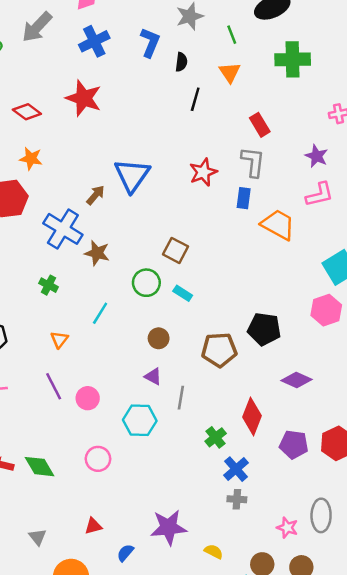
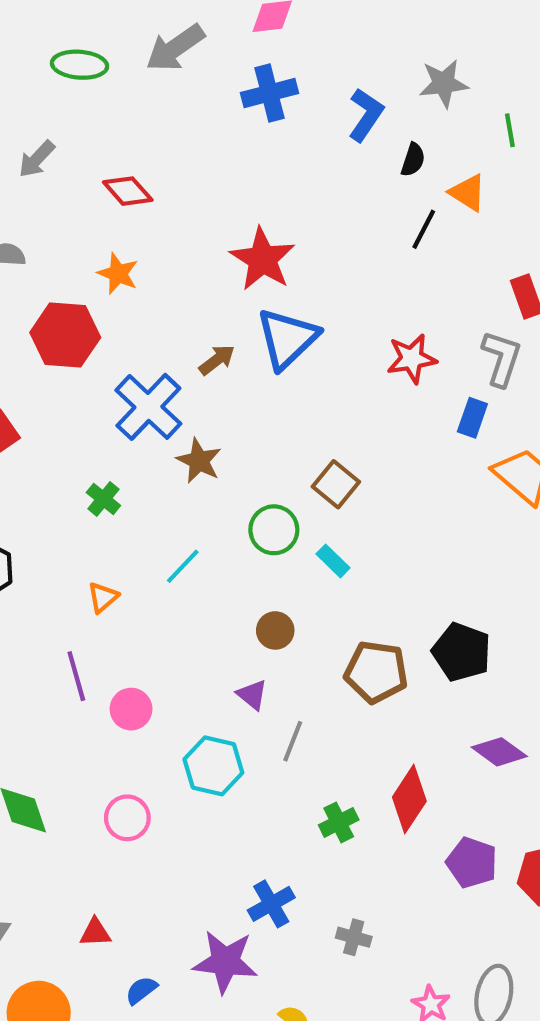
orange triangle: (230, 72) -> (468, 193), moved, turned -35
red star: (84, 98) -> (263, 259), moved
blue cross: (236, 469) -> (271, 904), moved

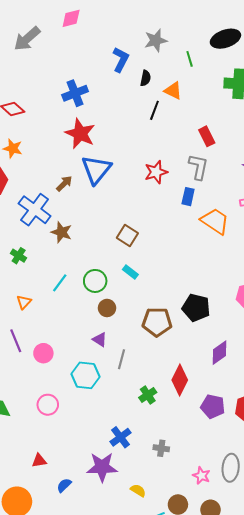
blue cross: (269, 93) -> (75, 93), moved
green circle: (274, 530) -> (95, 281), moved
purple diamond: (499, 752) -> (220, 353), turned -65

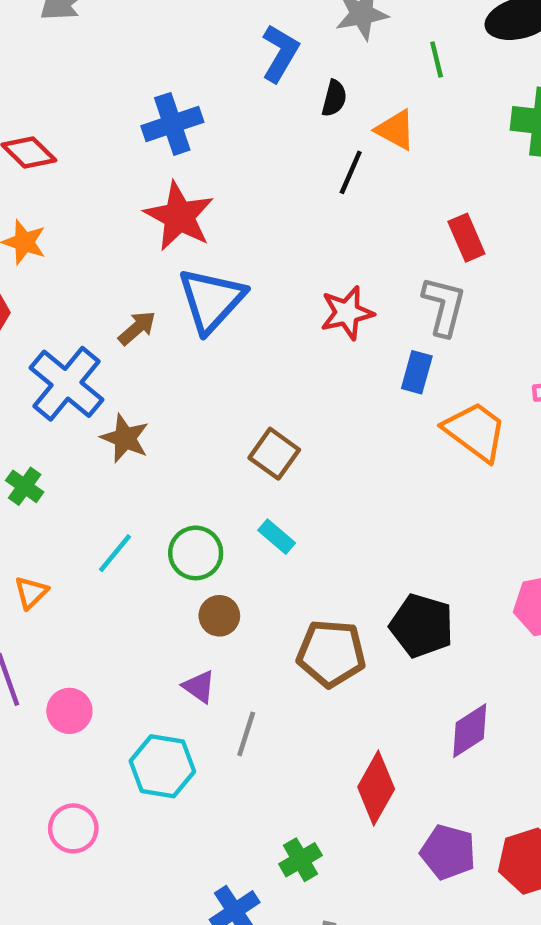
green cross: (148, 395) -> (300, 860), moved

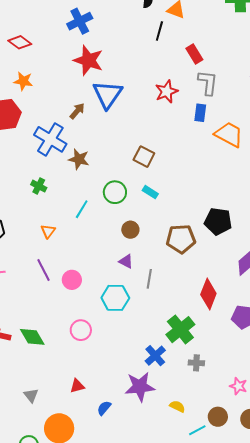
red rectangle: (466, 238) -> (194, 54), moved
green circle: (196, 553) -> (115, 192), moved
green cross: (300, 860) -> (180, 330), size x1.6

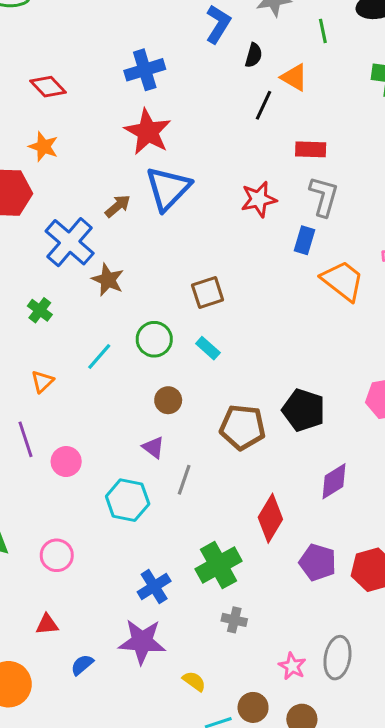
red rectangle: (194, 54) -> (311, 149), turned -66
brown square: (144, 157) -> (208, 292), turned 35
pink circle: (81, 330) -> (57, 555), moved
blue cross: (155, 356) -> (154, 587), moved

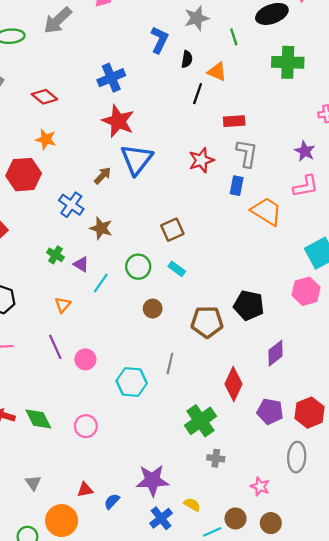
blue cross: (70, 242) -> (71, 205), size x0.7
purple triangle: (153, 447) -> (81, 264), moved
blue cross: (154, 587) -> (161, 518), moved
red triangle: (47, 624) -> (85, 490), moved
gray ellipse: (337, 658) -> (297, 457), moved

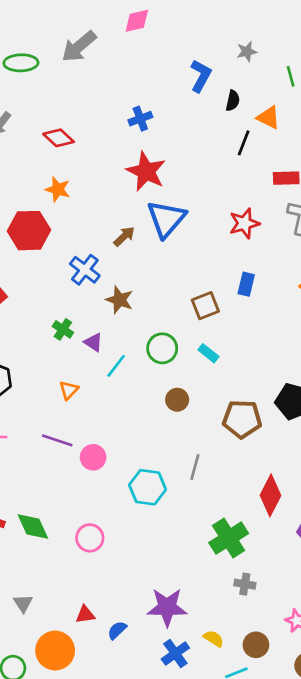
gray star: (197, 18) -> (247, 52), size x0.7
blue cross: (111, 78) -> (140, 119), size x0.7
blue rectangle: (237, 186) -> (246, 284), moved
purple line: (55, 347) -> (57, 440), turned -50
brown circle: (236, 518) -> (256, 645), moved

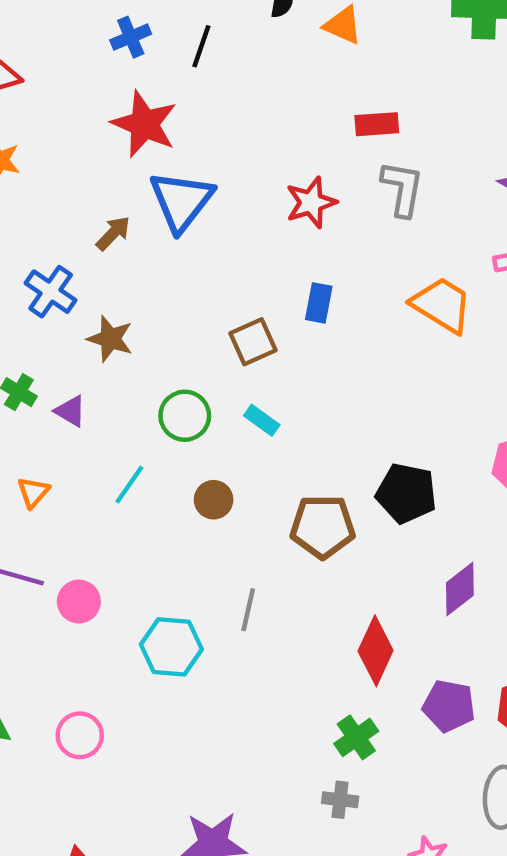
black line: (244, 143) -> (201, 46), moved
cyan line: (116, 366) -> (129, 485), moved
green cross: (229, 538) -> (356, 737), moved, size x0.7

